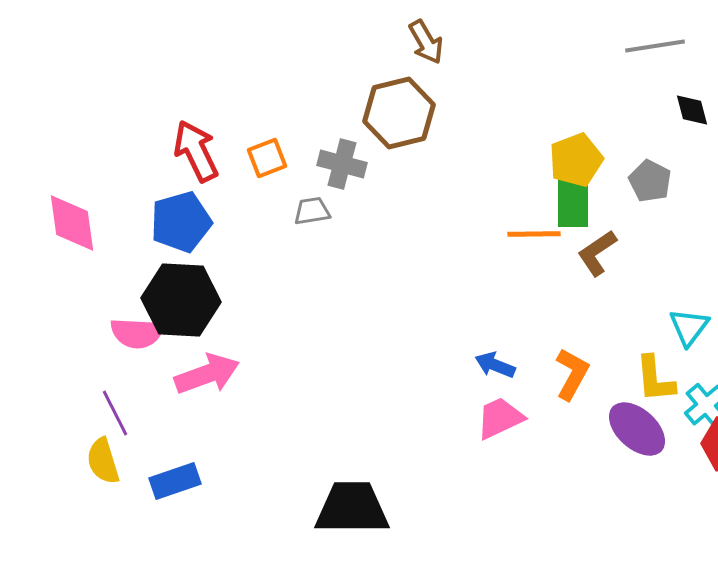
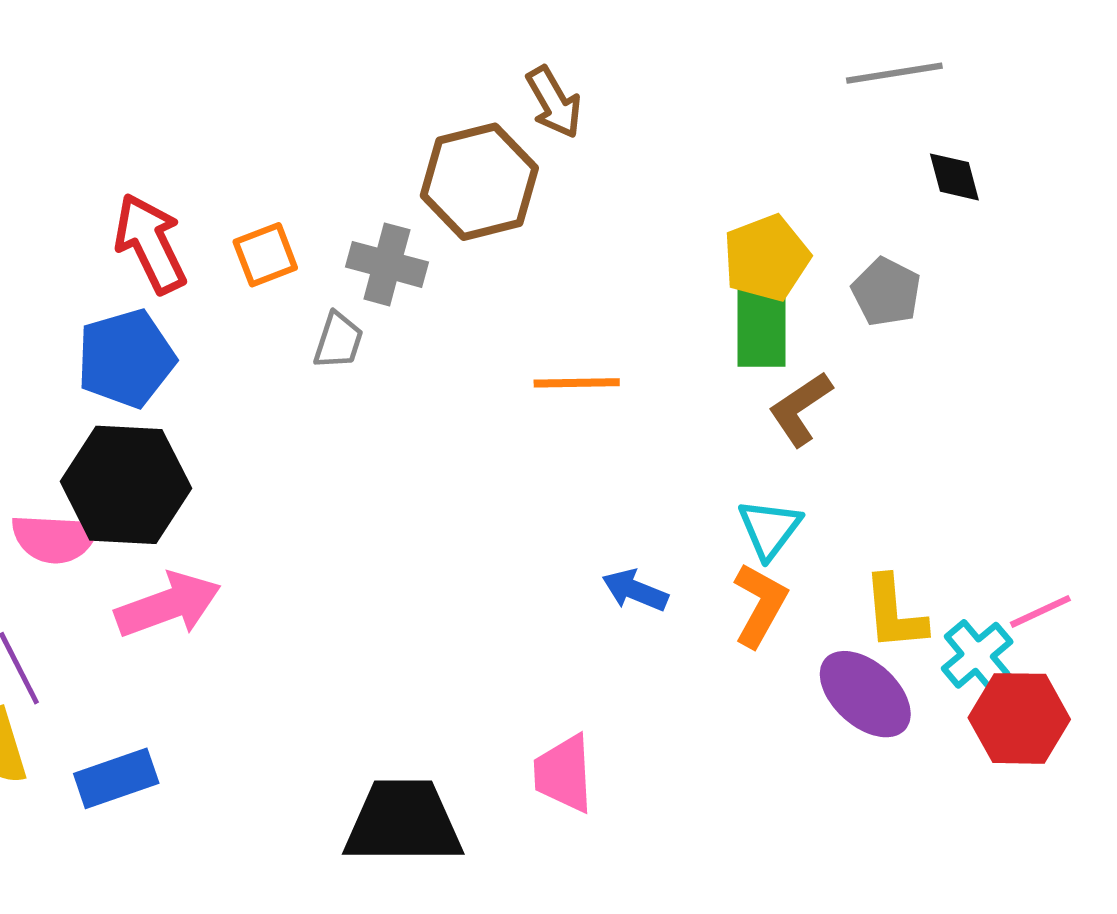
brown arrow: (426, 42) -> (554, 102), moved
gray trapezoid: (312, 211) -> (338, 341), turned 117
orange line: (534, 234) -> (577, 383), moved
cyan triangle: (689, 327) -> (770, 529), moved
pink trapezoid: (500, 418) -> (564, 774), moved, turned -68

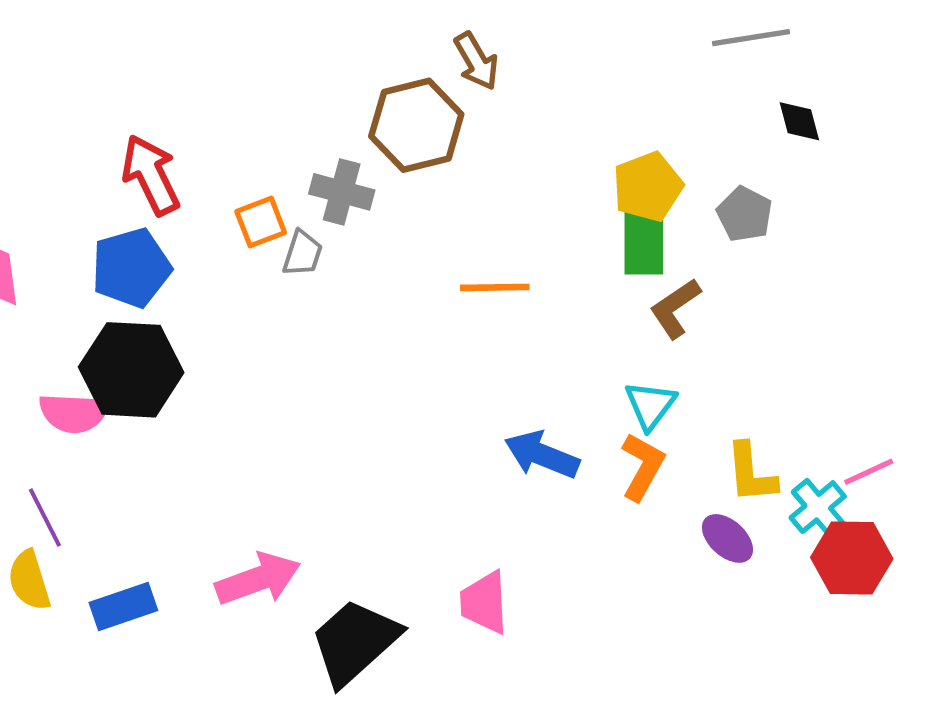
orange square: (265, 255) -> (261, 222), moved
blue arrow: (635, 590) -> (542, 455), size x1.4
pink arrow: (168, 605) -> (258, 579), moved
purple ellipse: (865, 694) -> (727, 538), size x0.7
black trapezoid: (403, 822) -> (355, 642), turned -42

